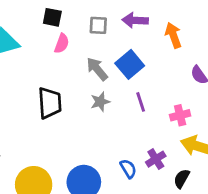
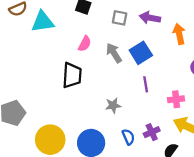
pink semicircle: (62, 43) -> (85, 44), moved
gray star: (100, 102) -> (113, 105), moved

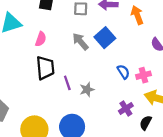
pink semicircle: (85, 44) -> (41, 39), moved
purple line: (146, 84) -> (67, 83), moved
blue semicircle: (128, 137) -> (123, 72), moved

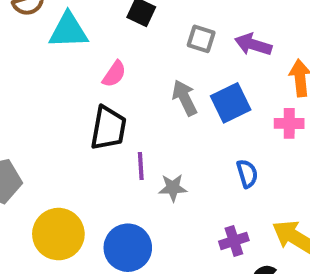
pink cross: (143, 75) -> (289, 123), moved

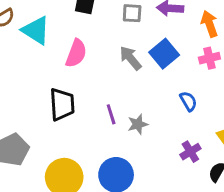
cyan triangle: (68, 31) -> (36, 30), turned 48
pink semicircle: (114, 74) -> (76, 53), size x1.4
black trapezoid: (108, 128) -> (62, 104), moved

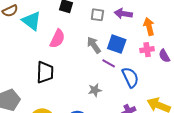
blue square: (164, 54) -> (117, 44), turned -36
blue semicircle: (188, 101) -> (130, 77), size x1.5
purple line: (111, 114) -> (109, 63), moved, turned -48

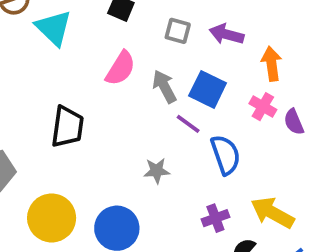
pink semicircle: (57, 39) -> (120, 68), moved
pink cross: (147, 50) -> (263, 107), turned 32

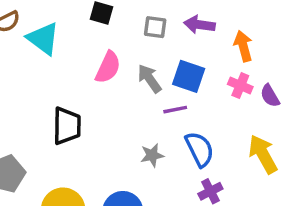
purple line: (188, 124) -> (175, 110), turned -40
blue semicircle: (226, 155) -> (200, 149), moved
yellow arrow: (272, 213) -> (263, 154), moved, turned 39

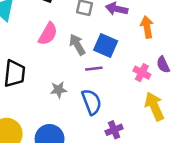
pink cross: (240, 85) -> (142, 73), moved
blue semicircle: (200, 149) -> (91, 102), moved
gray star: (152, 155) -> (59, 90), moved

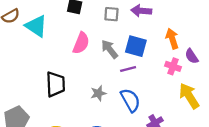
orange arrow: (147, 27) -> (172, 39), moved

